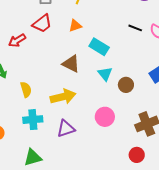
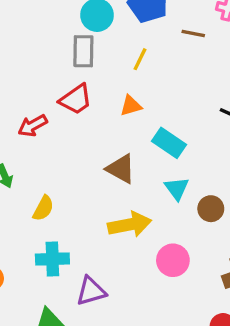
yellow semicircle: (26, 90) -> (43, 208), turned 42
yellow arrow: (63, 97) -> (130, 224), moved
purple triangle: (66, 129) -> (91, 291), moved

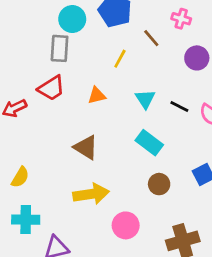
brown line: (193, 34) -> (151, 38), turned 36
yellow line: (140, 59) -> (120, 59), moved
cyan rectangle: (169, 143) -> (149, 143), moved
cyan triangle: (177, 188) -> (145, 99), moved

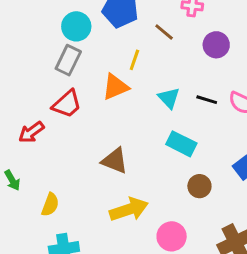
gray rectangle: (60, 48) -> (68, 60), turned 32
orange triangle: (97, 95) -> (115, 87), moved, size x1.4

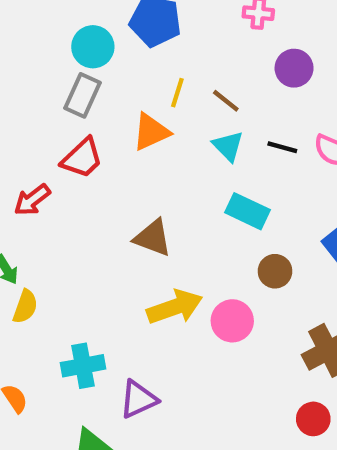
brown line: (164, 32) -> (226, 101), moved
yellow semicircle: (50, 205) -> (25, 307), moved
pink circle: (172, 236) -> (232, 321), moved

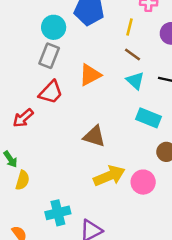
yellow line: (177, 93) -> (130, 27), moved

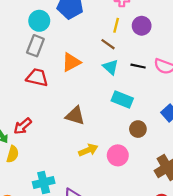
yellow line: (130, 27) -> (116, 25), moved
red trapezoid: (51, 92) -> (37, 77), turned -120
red arrow: (23, 118) -> (23, 126), moved
yellow arrow: (109, 176) -> (88, 150), size x0.7

